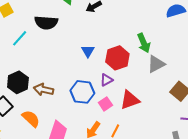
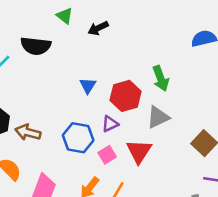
gray triangle: (156, 64) -> (158, 117), moved
red triangle: (130, 100) -> (139, 151), turned -40

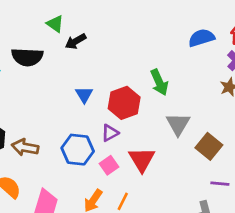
black arrow: (98, 28) -> (76, 41), moved
gray triangle: (158, 117) -> (178, 124), moved, turned -30

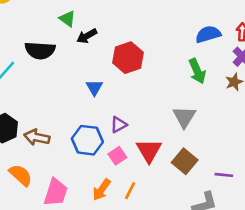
green arrow: (159, 82) -> (197, 71), moved
red hexagon: (124, 103) -> (128, 58), moved
brown square: (209, 146) -> (185, 161), moved

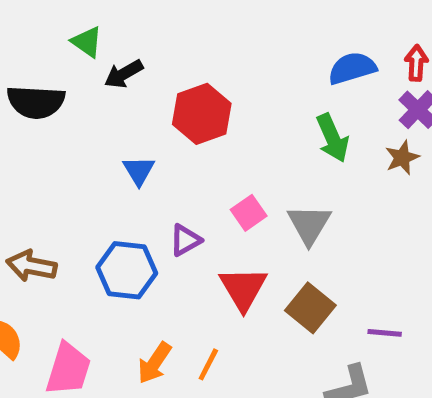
pink square: (117, 156) -> (249, 213), moved

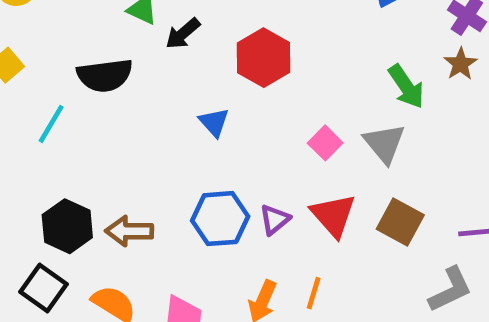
green arrow: (332, 138) -> (406, 87), moved
purple triangle: (185, 240) -> (275, 220), moved

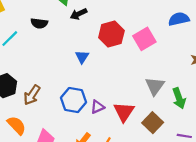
black semicircle: (105, 75) -> (39, 23), size x0.7
green arrow: (406, 87) -> (179, 98), moved
pink square: (325, 143) -> (144, 39), moved, size x1.5
brown arrow: (129, 231) -> (32, 95), turned -72

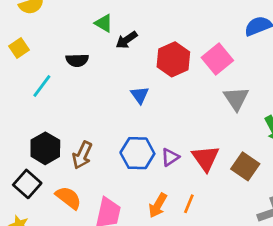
gray triangle: (155, 86) -> (236, 98), moved

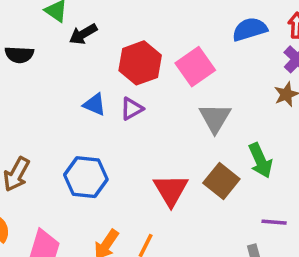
blue triangle: (140, 95) -> (94, 104), turned -36
purple triangle: (170, 157) -> (132, 109), moved
brown square: (245, 166) -> (221, 181), moved

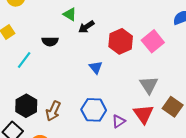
blue triangle: (94, 104) -> (96, 67), turned 32
purple triangle: (132, 109) -> (119, 121), moved
gray triangle: (215, 118) -> (149, 85), moved

